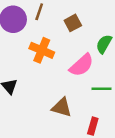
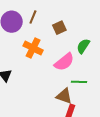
brown triangle: (62, 107) -> (64, 96), moved

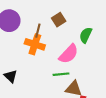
brown line: (33, 17) -> (38, 31), moved
green line: (79, 82) -> (61, 74), moved

